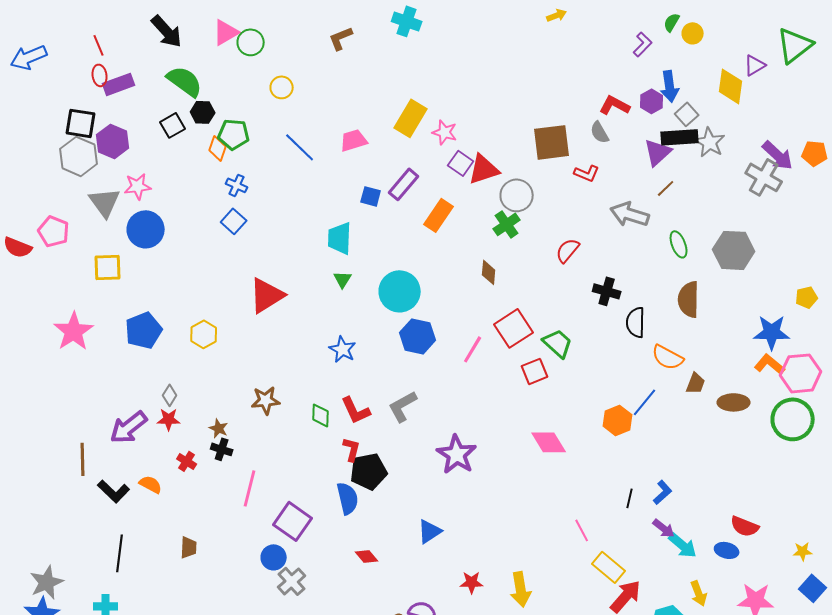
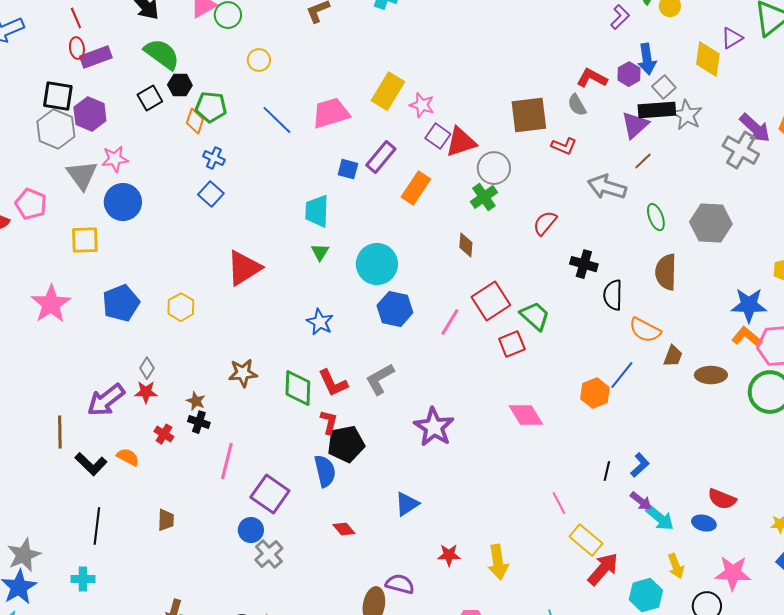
pink trapezoid: (354, 140) -> (331, 113), size x1.4
green diamond: (321, 415) -> (298, 388), size x1.5

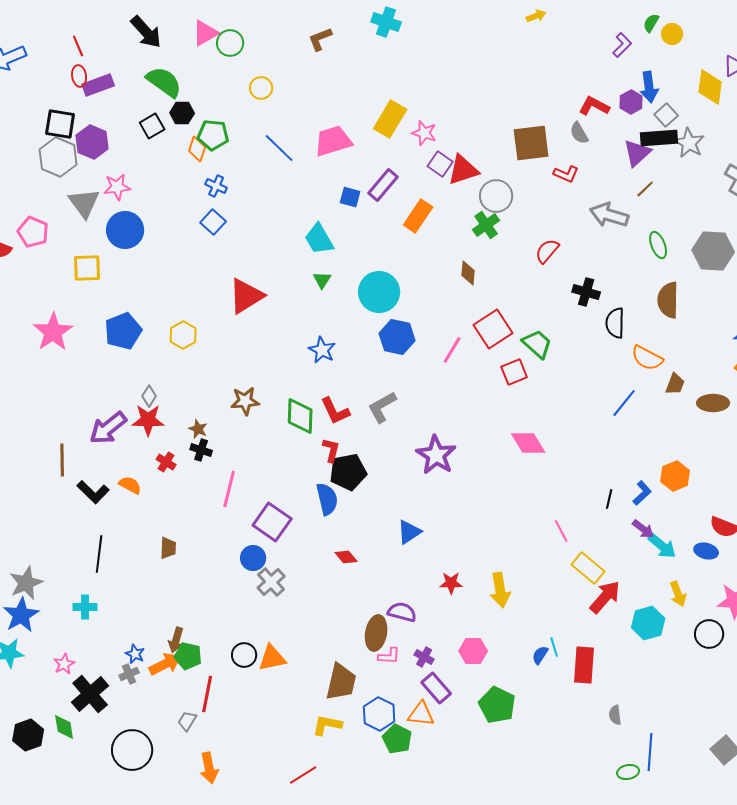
cyan trapezoid: (317, 211) -> (319, 239), turned -32
red star: (146, 392) -> (148, 420), size x1.4
orange hexagon: (595, 393) -> (675, 476), moved

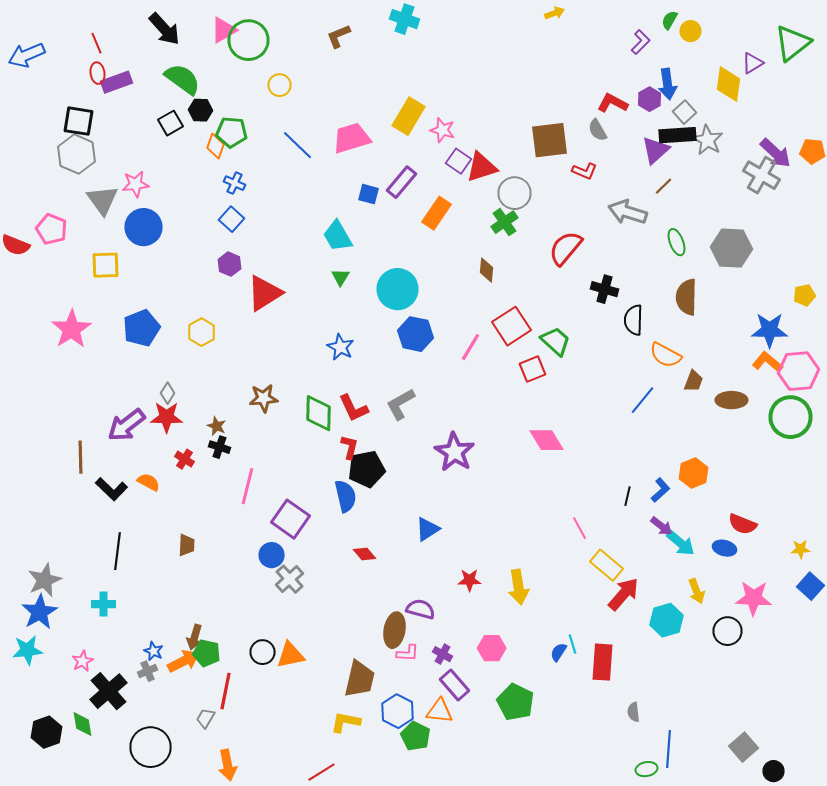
green circle: (230, 43) -> (248, 40), size x1.5
purple hexagon: (92, 142) -> (230, 264), moved, size x0.7
red semicircle: (547, 251) -> (566, 248), size x1.4

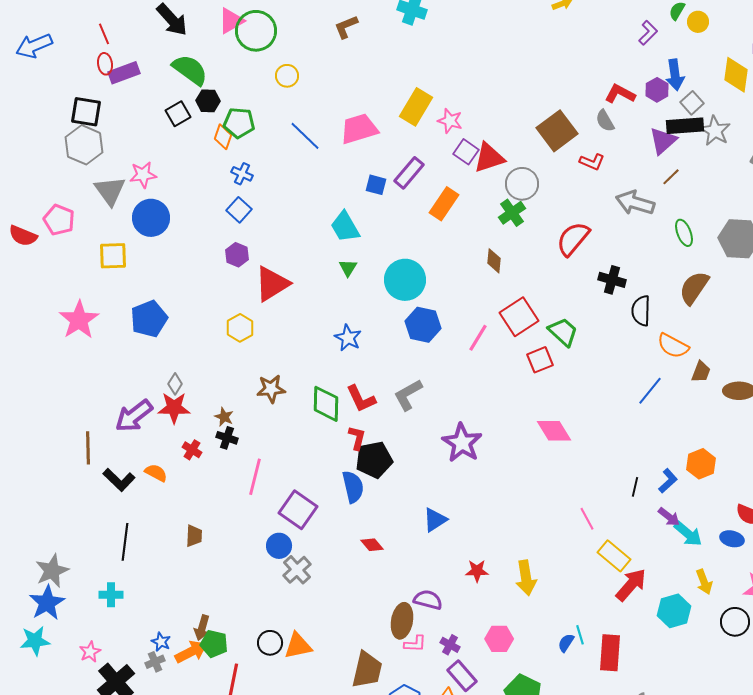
brown square: (550, 140) -> (557, 131), turned -30
brown semicircle: (686, 297) -> (694, 288), turned 33
yellow hexagon: (202, 332) -> (240, 328), moved

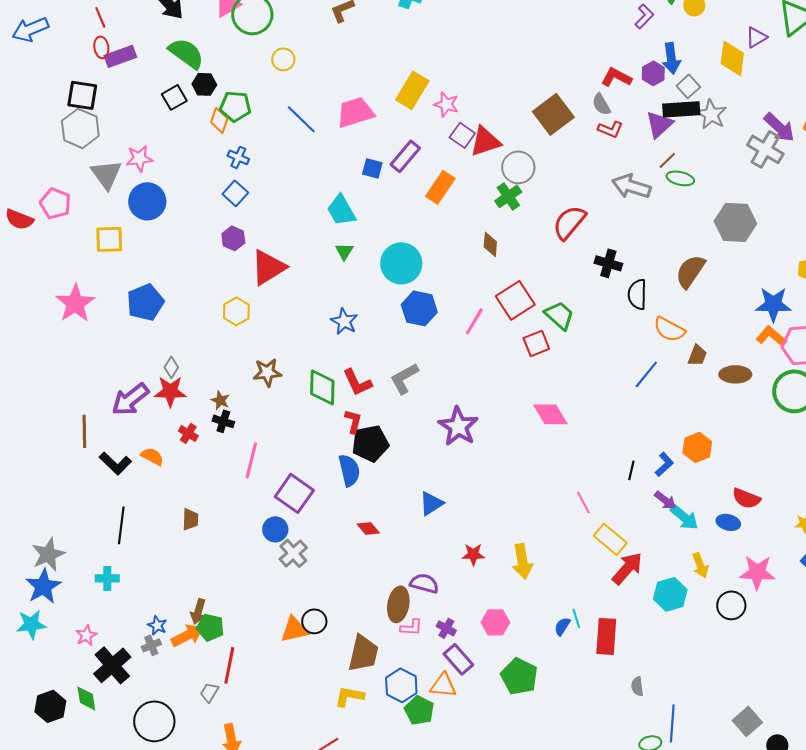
red L-shape: (592, 162) -> (610, 129), moved
green ellipse: (684, 233) -> (680, 178), moved, turned -56
black circle: (270, 643) -> (314, 621), moved

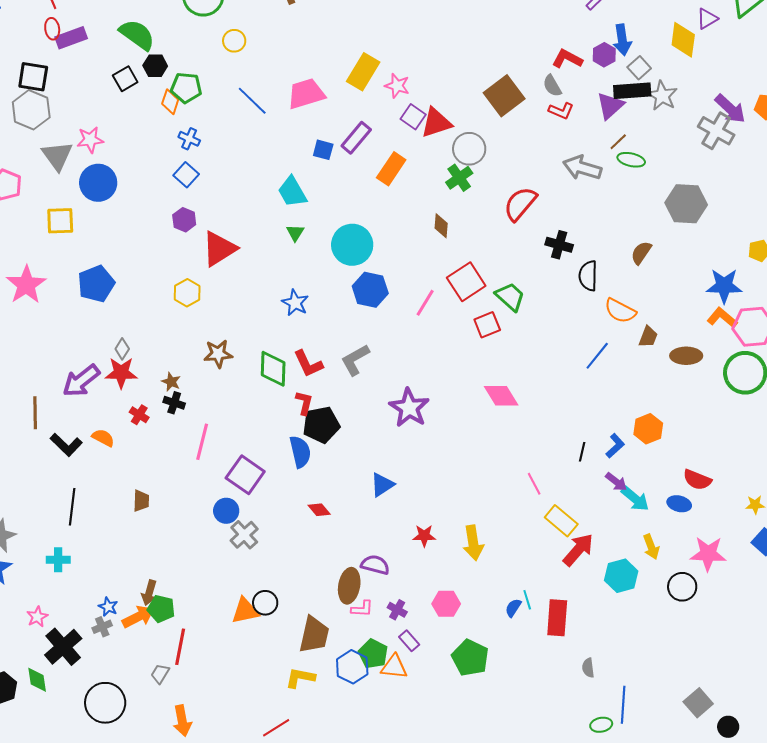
brown semicircle: (690, 271) -> (641, 253), size x0.7
purple rectangle: (458, 659) -> (409, 641), size x0.7
green pentagon: (419, 710) -> (373, 654), moved

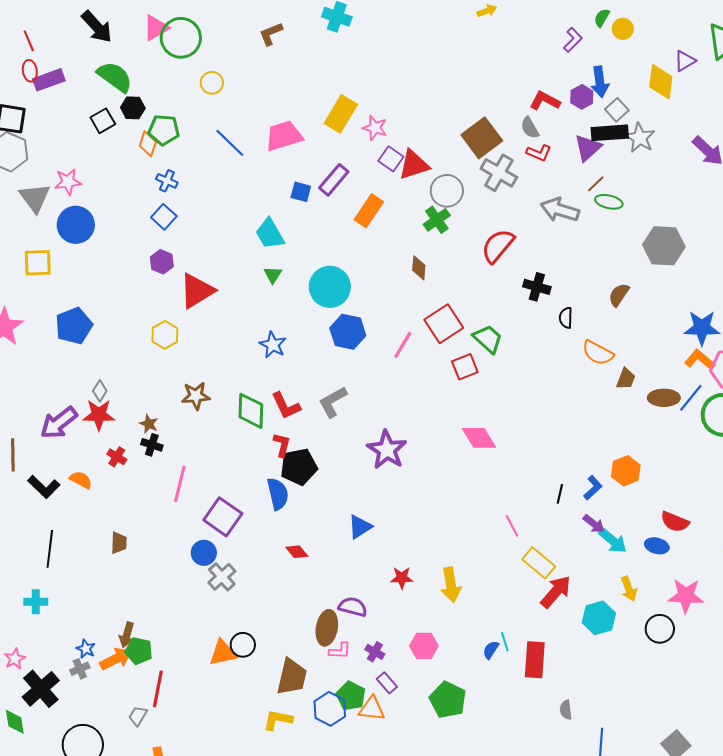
gray cross: (716, 131) -> (499, 173), moved
black semicircle: (588, 276) -> (566, 318), size x0.7
blue line: (597, 356) -> (691, 398), moved

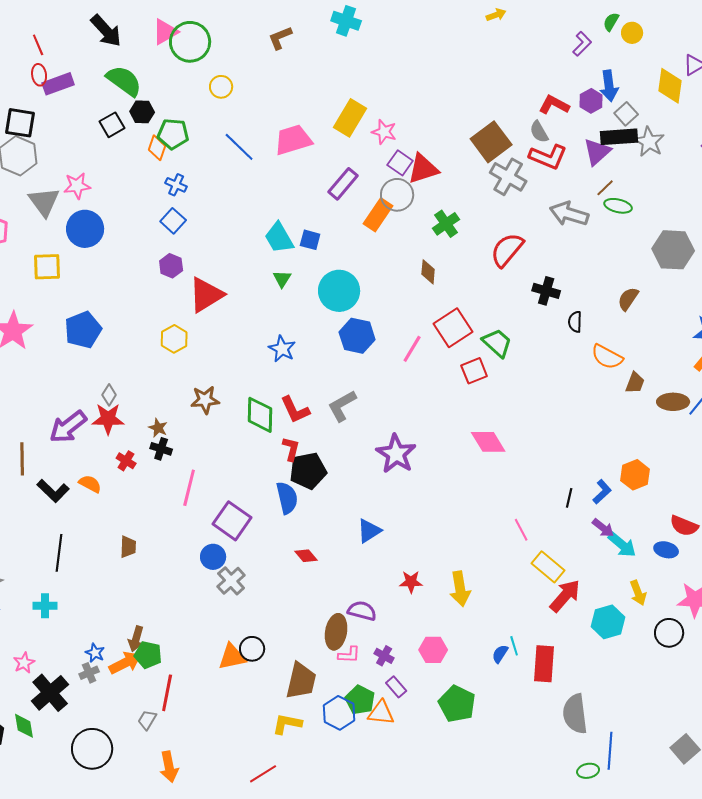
red L-shape: (539, 153) -> (548, 157), size x1.5
gray circle: (447, 191) -> (397, 195), moved
blue square: (301, 192) -> (310, 240), moved
gray semicircle: (566, 710) -> (575, 714), size x2.0

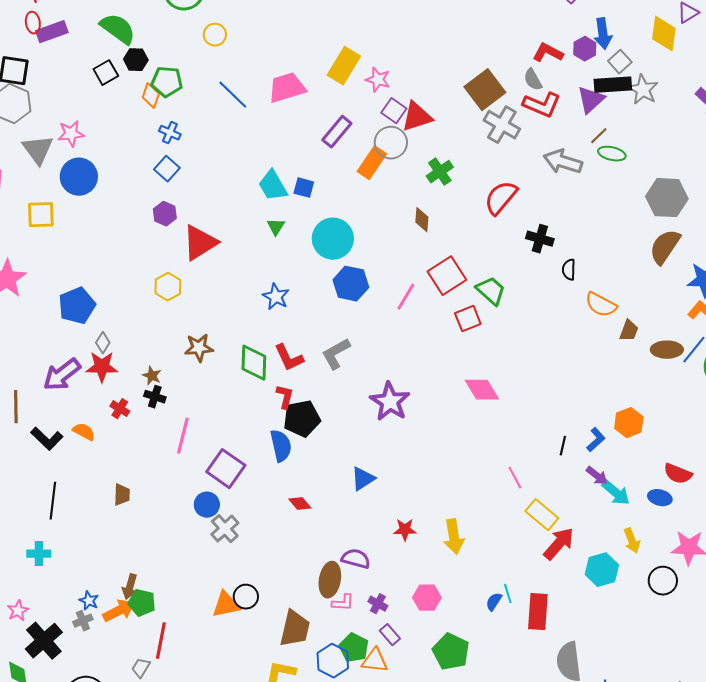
brown semicircle: (628, 299) -> (665, 247), moved, size x1.5
blue pentagon: (83, 330) -> (77, 306), moved

